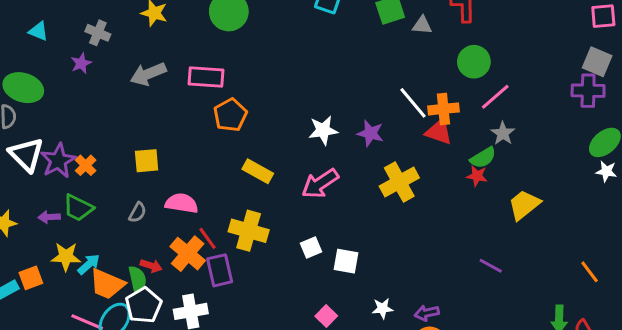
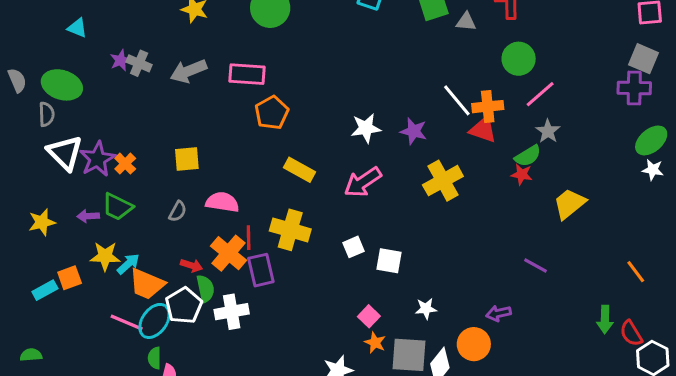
gray cross: (98, 33) -> (139, 63), moved
red line: (207, 238) -> (249, 238), turned 35
green semicircle: (137, 279) -> (205, 289), moved
purple arrow: (427, 313) -> (498, 313), moved

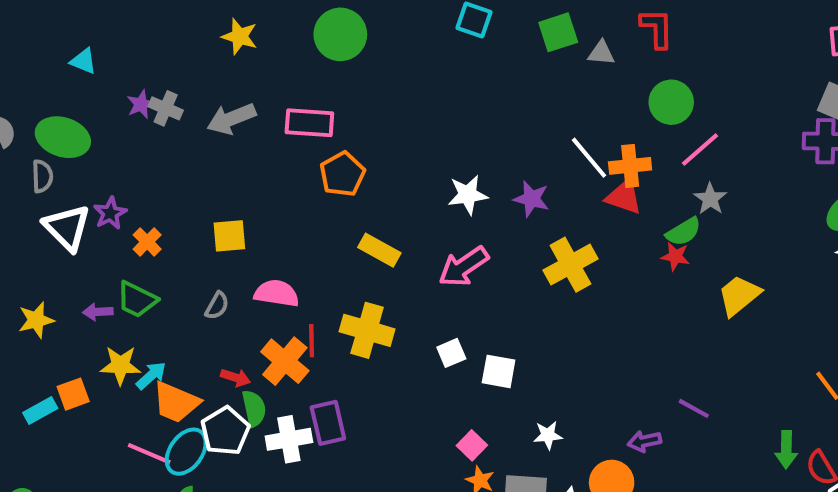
purple star: (97, 159) -> (110, 213), moved, size x0.7
purple line: (536, 265) -> (694, 408), moved
purple rectangle: (261, 270) -> (328, 423), moved

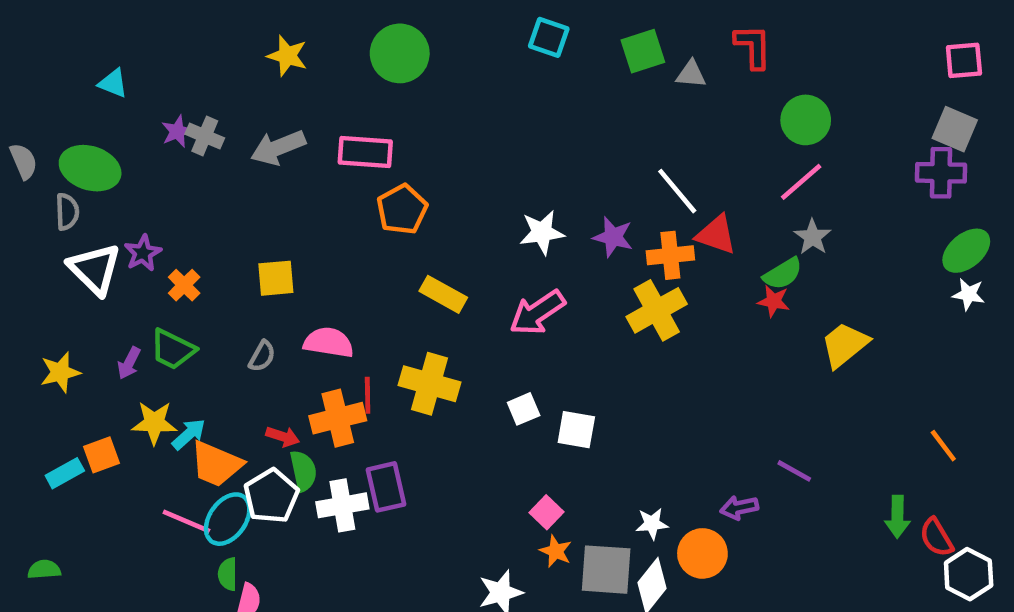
green circle: (671, 102) -> (806, 120), moved
orange cross: (630, 166) -> (670, 255), moved
purple arrow: (98, 312) -> (129, 363), turned -60
orange cross: (285, 361) -> (338, 418), turned 36
white star: (548, 435) -> (652, 524), moved

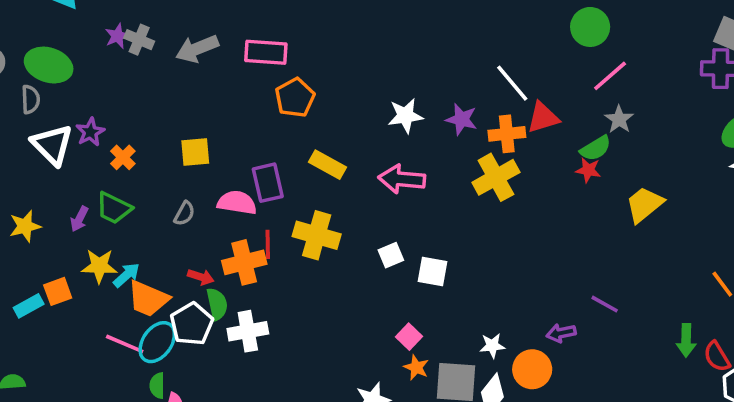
green circle: (806, 120) -> (590, 27), moved
red triangle: (716, 235) -> (543, 118), turned -36
pink arrow: (537, 313) -> (402, 179), turned 39
purple rectangle: (386, 487) -> (268, 183), moved

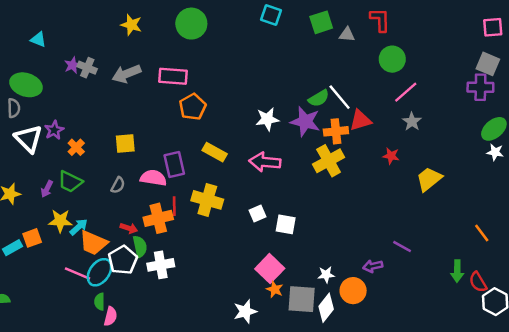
purple star: (462, 119) -> (305, 122), size x1.4
green semicircle: (596, 148) -> (319, 98), moved
pink square: (409, 337) -> (270, 269), size x1.6

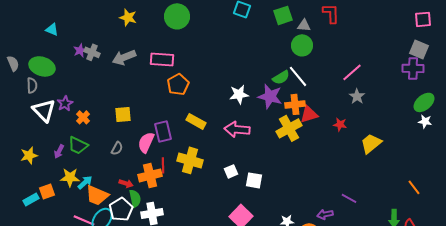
green circle: (392, 59) -> (302, 45), moved
red triangle: (360, 120) -> (309, 114), moved
pink semicircle: (153, 178) -> (146, 142), turned -75

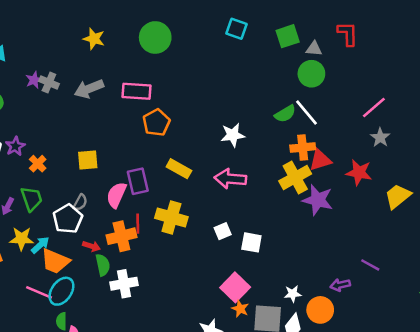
purple star: (270, 96) -> (318, 200), moved
red star: (340, 124) -> (359, 172), size x1.5
green trapezoid: (78, 145) -> (31, 199), turned -135
white pentagon: (121, 209) -> (68, 219), moved

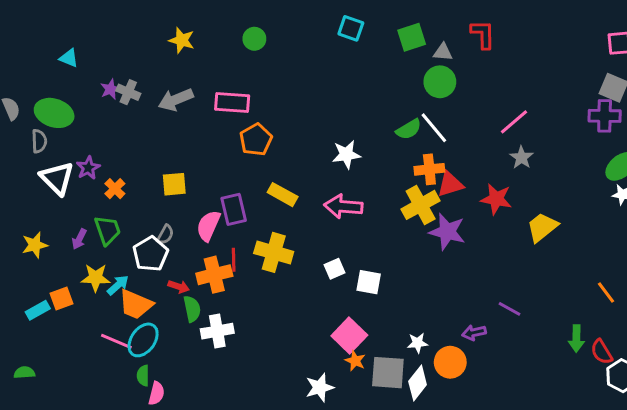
green circle: (155, 37) -> (254, 39), size x0.6

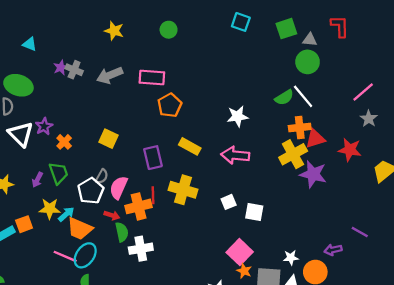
yellow square: (174, 184) -> (109, 139), turned 30
pink semicircle: (208, 226) -> (119, 188), moved

